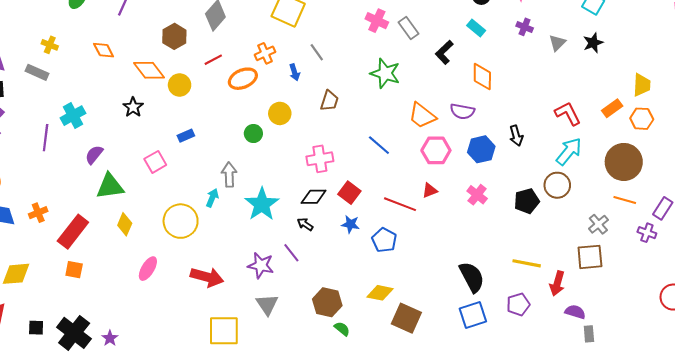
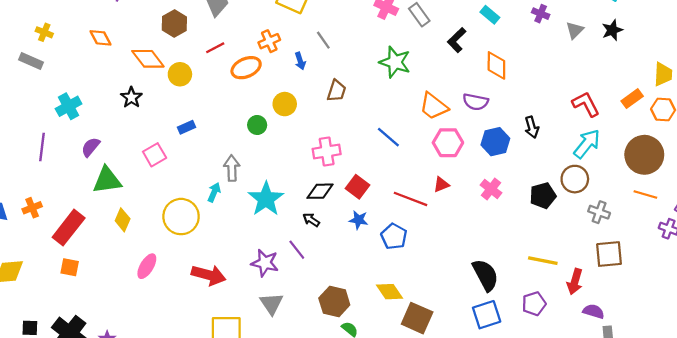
purple line: (46, 138) -> (42, 147), moved
gray cross: (598, 224) -> (599, 212), moved, turned -30
yellow diamond: (380, 293) -> (389, 292), turned 45

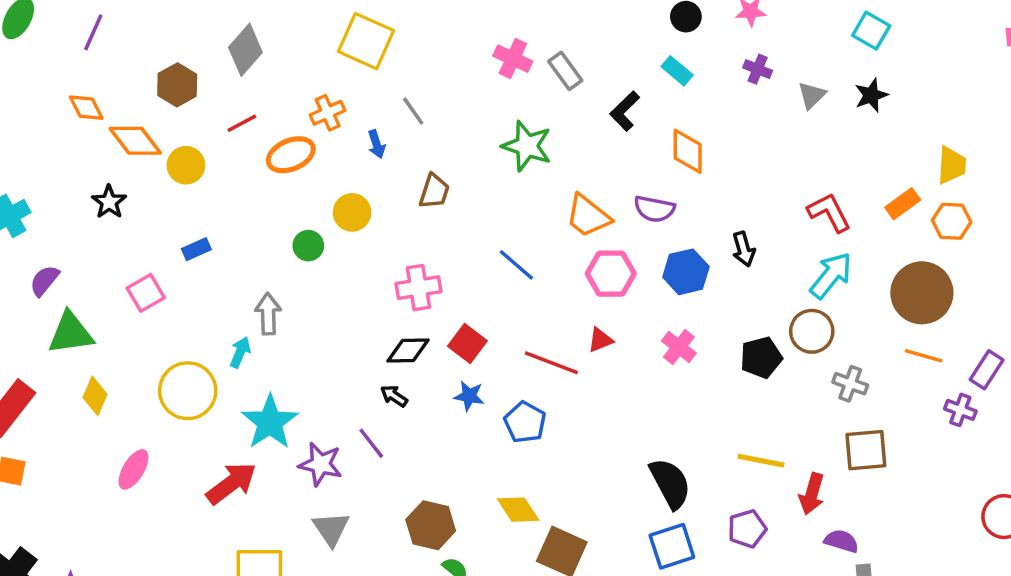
orange diamond: (101, 38) -> (86, 108), moved
cyan star: (266, 199) -> (270, 422), moved
red arrow: (209, 275) -> (231, 483), turned -52

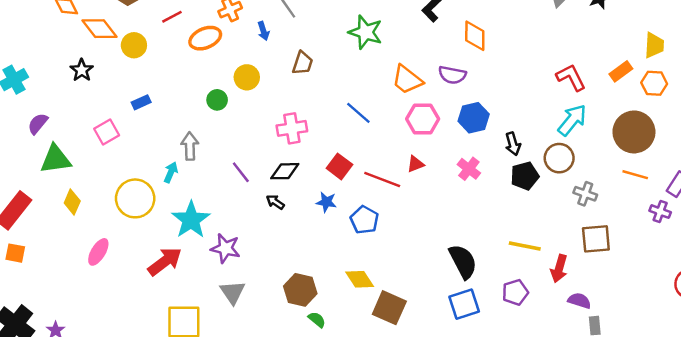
black arrow: (744, 249) -> (513, 144), moved
red square: (467, 344) -> (339, 166), moved
purple line: (371, 443) -> (241, 172), moved

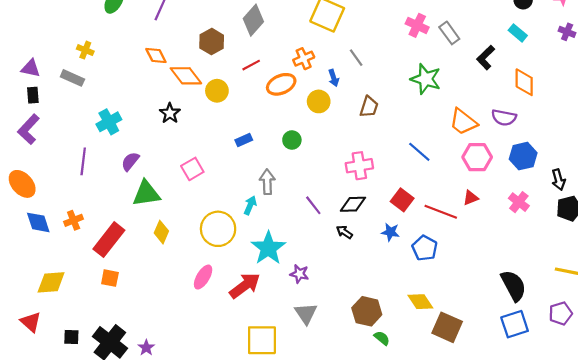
yellow circle: (247, 77) -> (319, 101), moved
blue rectangle: (141, 102) -> (244, 140), moved
purple star: (225, 248) -> (299, 274), size x0.7
pink ellipse: (98, 252) -> (203, 277), moved

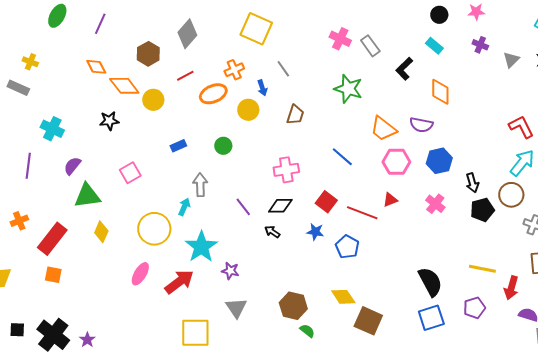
black star: (170, 113) -> (109, 121), turned 30
cyan cross: (109, 122) -> (52, 129), turned -35

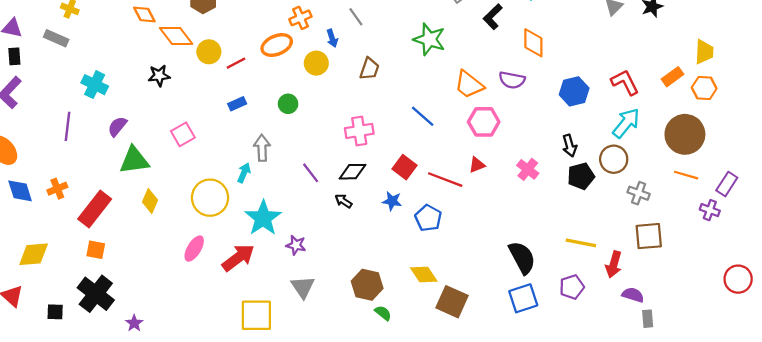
red line: (185, 76) -> (236, 63), moved
blue hexagon: (439, 161) -> (574, 91), moved
black cross: (53, 335) -> (96, 294), moved

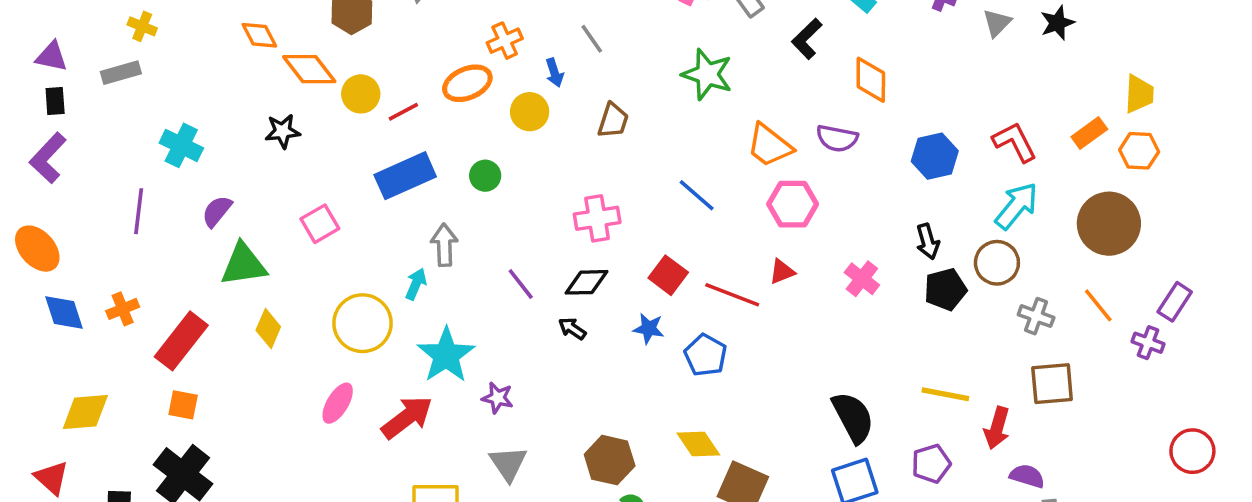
gray rectangle: (56, 38) -> (121, 73), turned -40
blue rectangle: (237, 104) -> (405, 176), size x2.0
orange line: (686, 175) -> (1098, 305), moved, turned 35

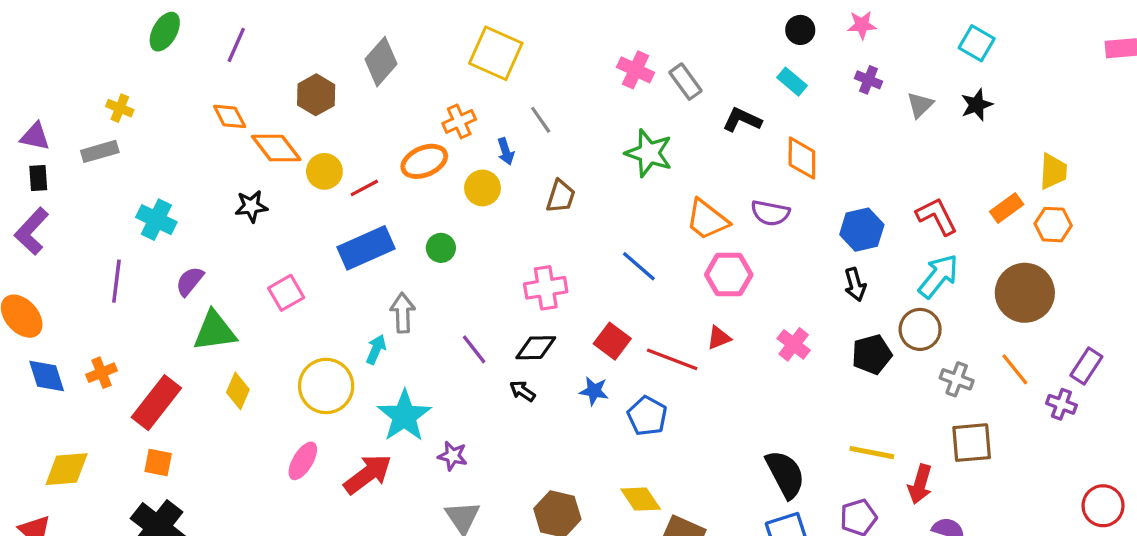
black L-shape: (807, 39) -> (742, 120), turned 69
black arrow: (928, 241) -> (855, 284), moved

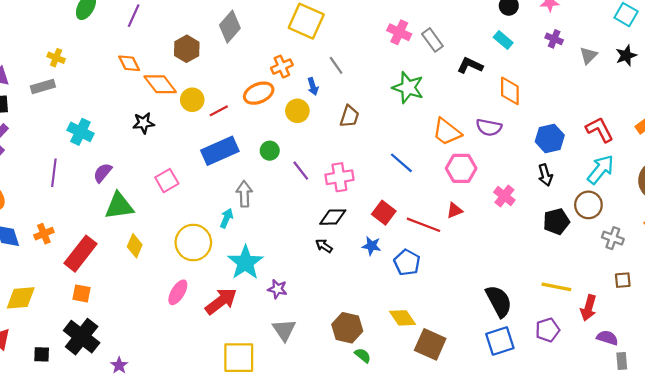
pink cross: (794, 344) -> (504, 196), moved
purple line: (474, 349) -> (301, 171), moved
brown square: (972, 443) -> (623, 280), size x0.6

